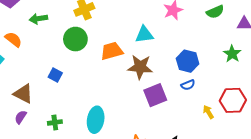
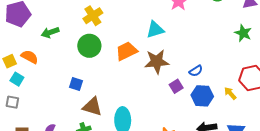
blue hexagon: (188, 61) -> (202, 96), moved
blue semicircle: (188, 85) -> (196, 71), moved
brown triangle: (23, 94) -> (92, 107), moved
purple square: (155, 95) -> (176, 86), size x0.6

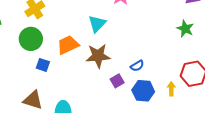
cyan triangle: (155, 30) -> (97, 24), turned -30
blue square: (76, 84) -> (43, 65), moved
yellow arrow: (230, 93) -> (171, 89), turned 40

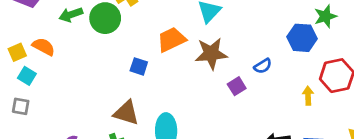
green star: (185, 29) -> (325, 16), turned 30
green circle: (31, 39) -> (105, 18), moved
blue hexagon: (143, 91) -> (302, 38), moved

